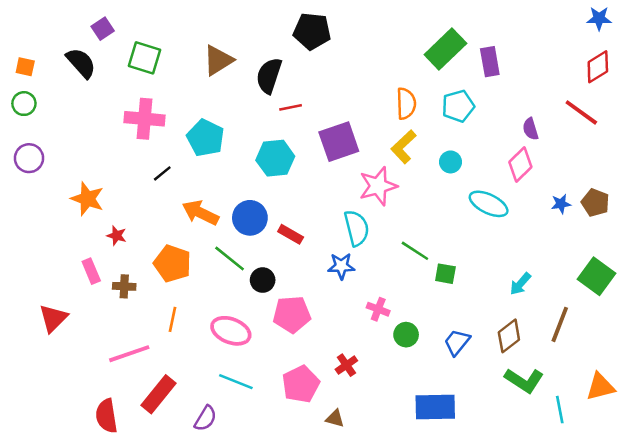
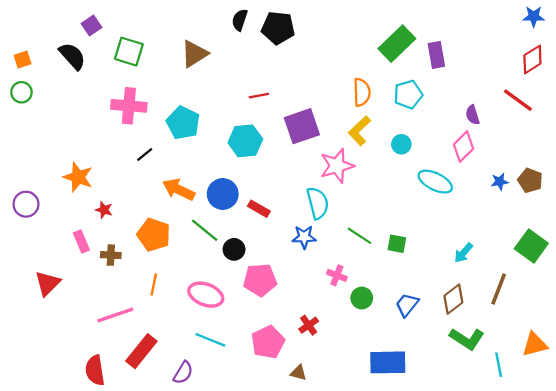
orange square: (25, 67) -> (23, 59), turned -30
black semicircle: (269, 76) -> (240, 20), moved, size x0.7
purple circle: (29, 158) -> (26, 204), moved
green line: (415, 251) -> (359, 236), moved

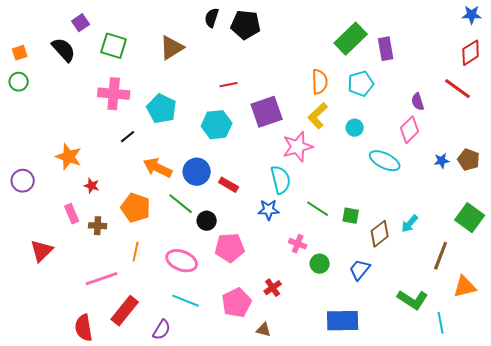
brown diamond: (453, 299) -> (380, 234), moved
orange triangle: (535, 344) -> (465, 287), moved

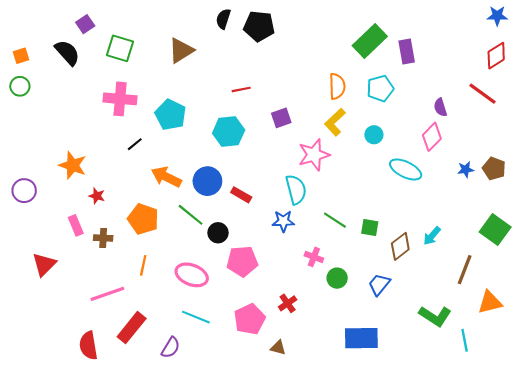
purple square: (267, 112) -> (281, 118), size x0.6

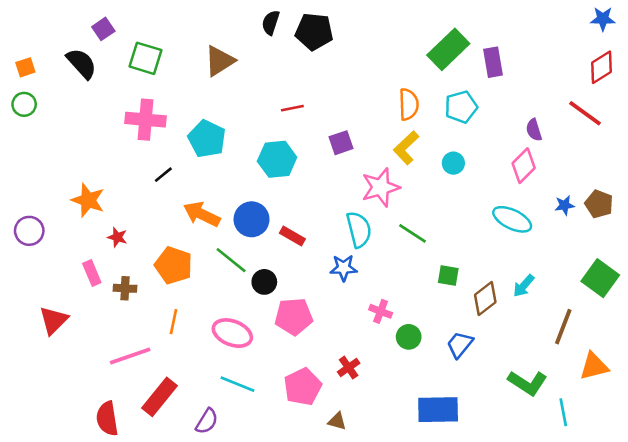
cyan ellipse: (406, 170) -> (512, 219), moved
green line: (335, 220) -> (412, 233), moved

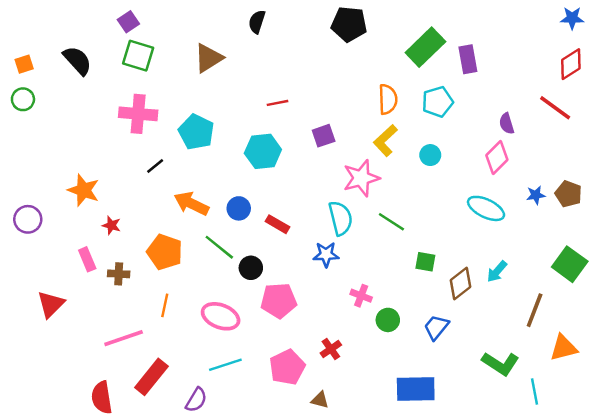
purple square: (103, 29) -> (128, 22), moved
black pentagon: (314, 32) -> (349, 24), moved
blue circle: (252, 219) -> (239, 208), size x0.7
cyan line: (237, 384) -> (225, 365), turned -40

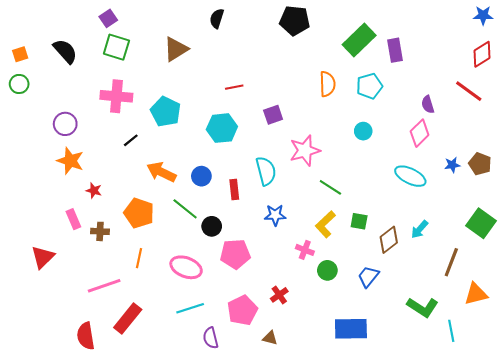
yellow L-shape: (385, 141) -> (325, 224), moved
cyan semicircle: (341, 218) -> (266, 171), moved
purple circle: (28, 219) -> (65, 124), moved
red rectangle: (278, 224) -> (234, 189), turned 54
purple semicircle: (196, 400) -> (211, 338), moved, turned 135

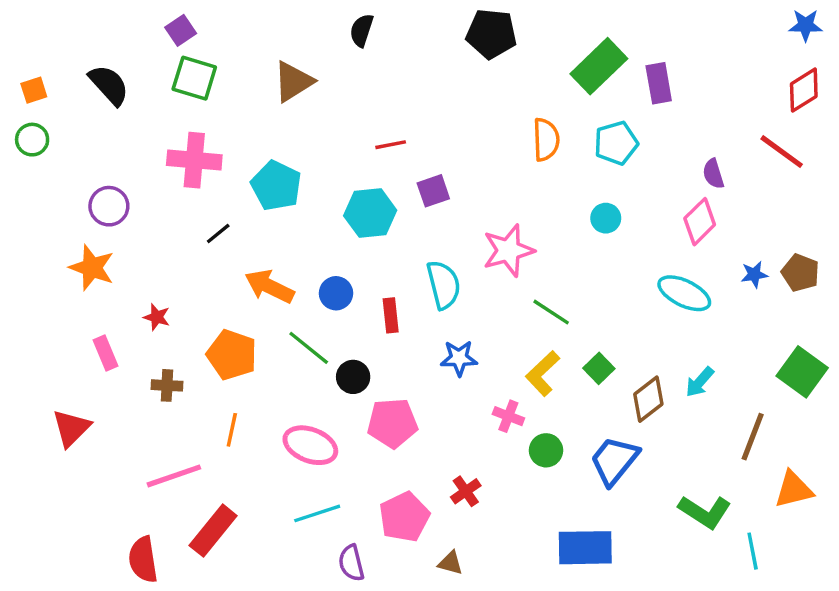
purple square: (273, 115) -> (433, 191), moved
orange star: (70, 161) -> (92, 268), moved
pink rectangle: (73, 219) -> (106, 353), moved
green square: (359, 221) -> (599, 368), turned 36
blue trapezoid: (368, 277) -> (614, 461), size x1.4

